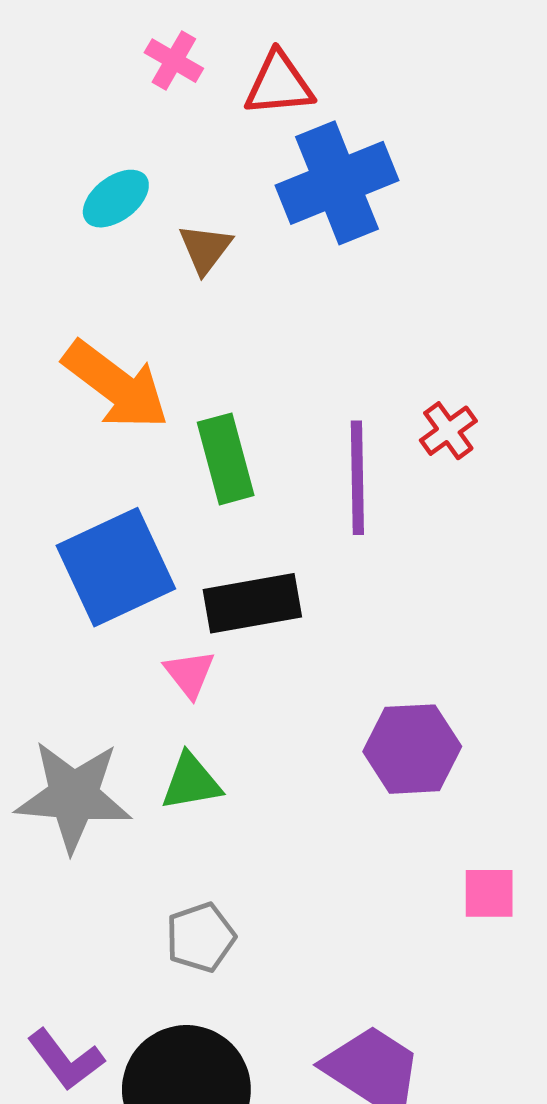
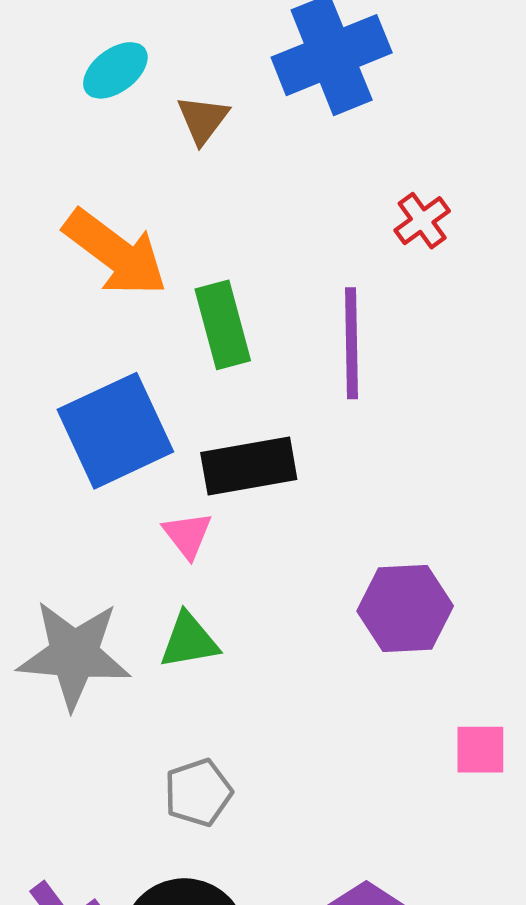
red cross: (448, 431) -> (422, 221), moved

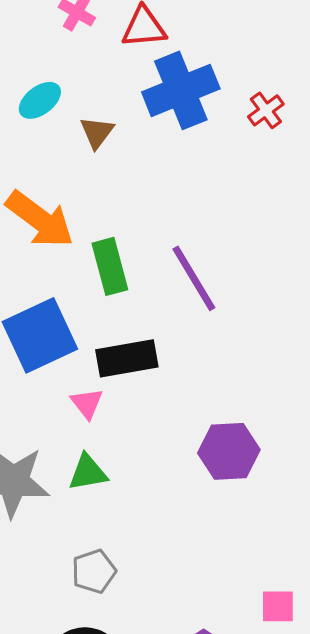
red cross: (422, 221) -> (266, 110), moved
purple line: (352, 343) -> (194, 278), turned -30
pink square: (480, 750) -> (278, 606), moved

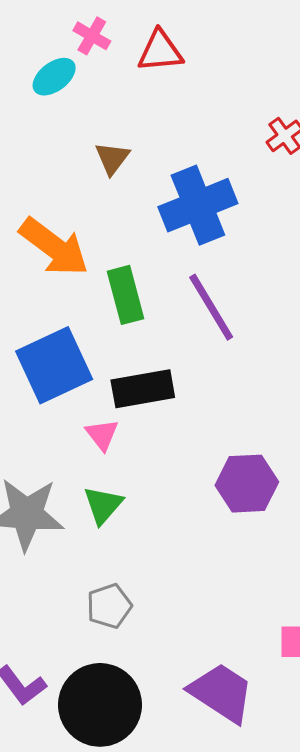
blue cross: (181, 90) -> (198, 205), moved
cyan ellipse: (40, 100) -> (54, 77), moved
green triangle: (88, 472) -> (103, 505), turned -39

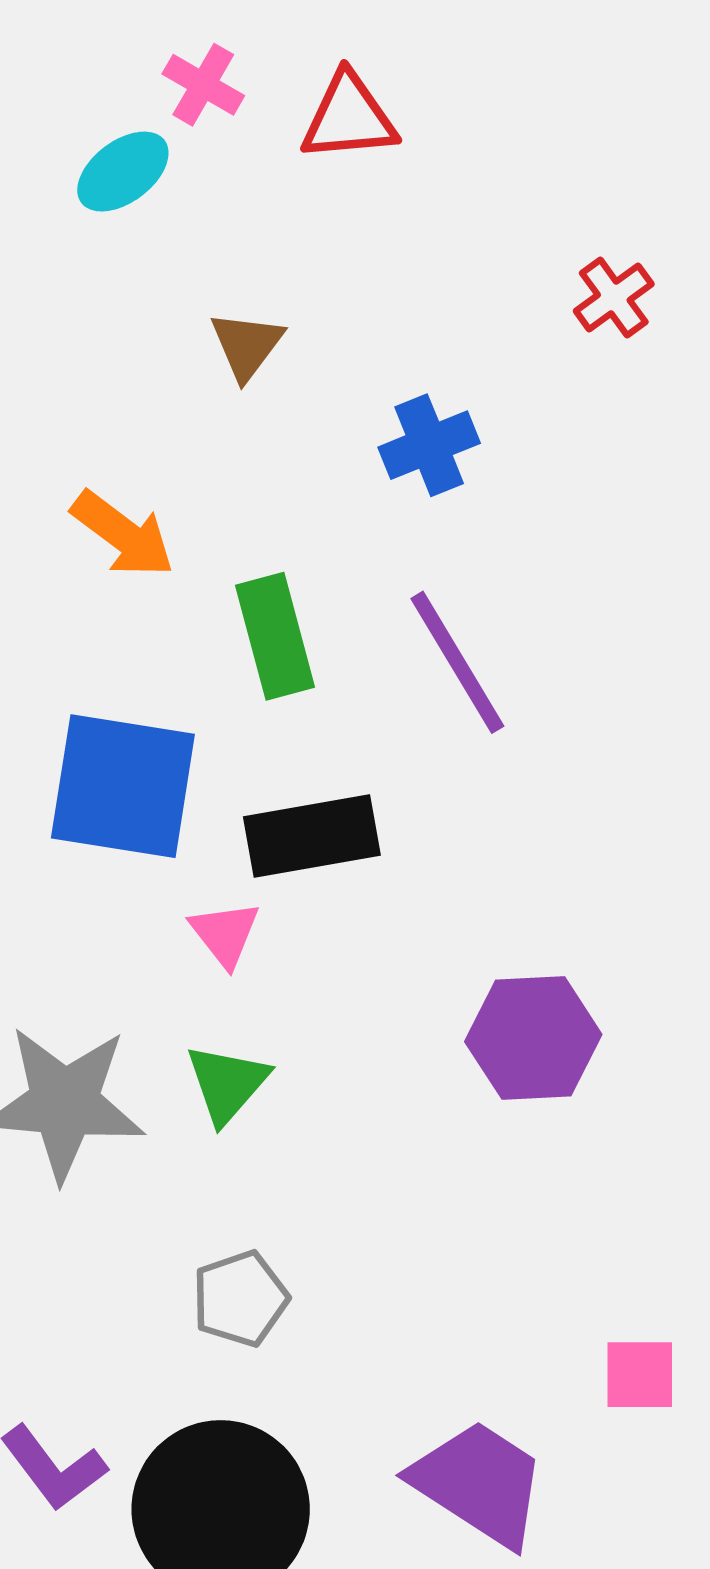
blue cross: (198, 205) -> (429, 445), size x0.6
orange arrow: (54, 247) -> (123, 534), size x0.7
blue square: (54, 365) -> (123, 786), turned 34

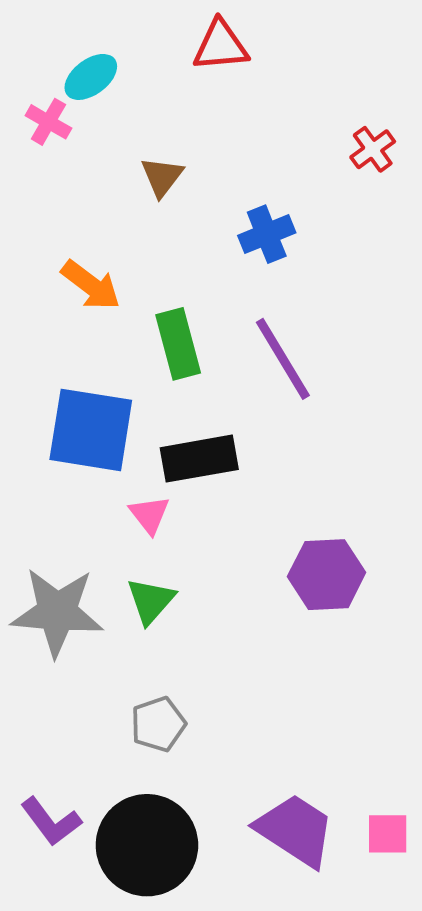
pink cross: (203, 85) -> (48, 122), moved
pink square: (640, 1375) -> (388, 834), moved

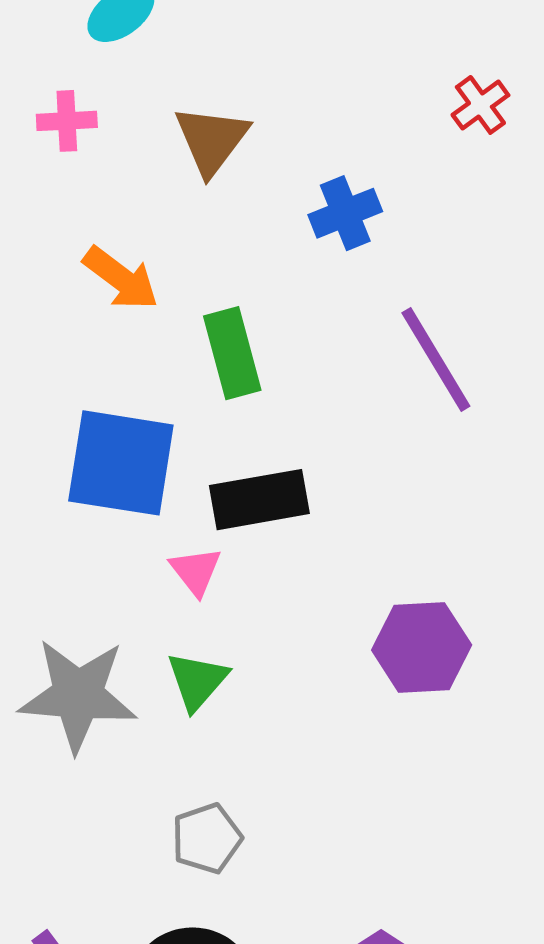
pink cross: (48, 122) -> (67, 121), moved, turned -33
brown triangle: (162, 177) -> (212, 140), size x1.4
purple line: (283, 359) -> (436, 360), moved

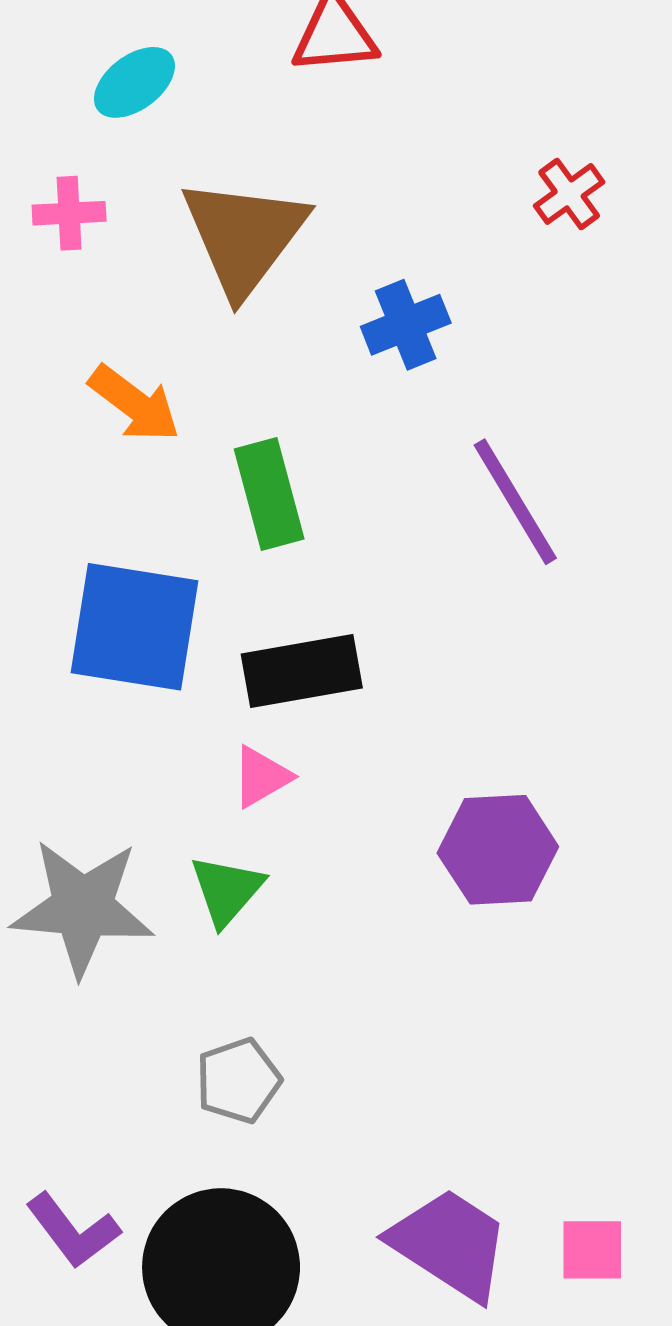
brown triangle: (212, 140) -> (244, 236), size x1.4
pink triangle: (196, 571) -> (261, 777), moved, turned 38

